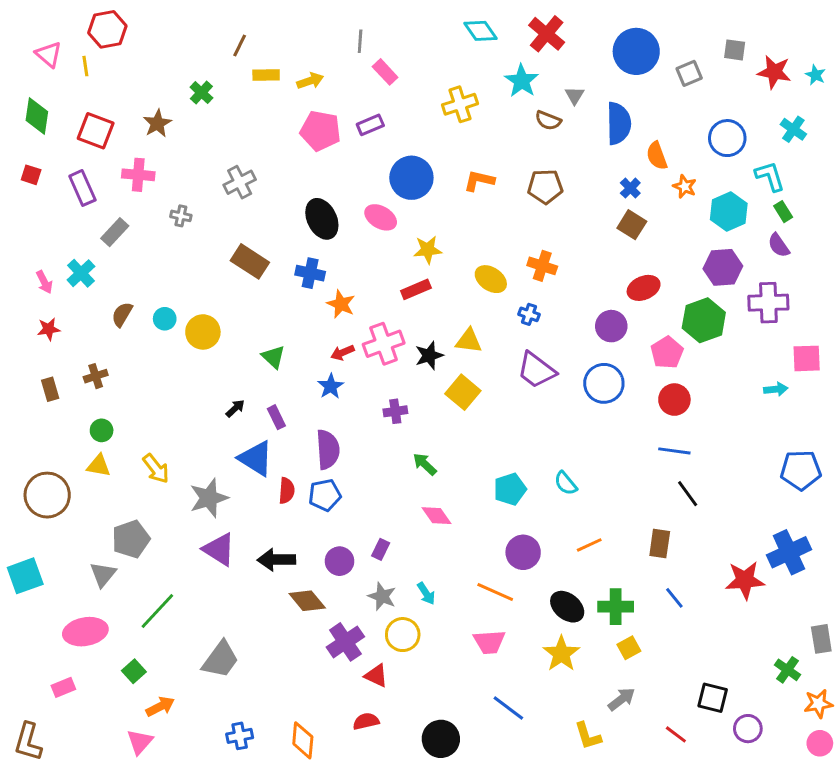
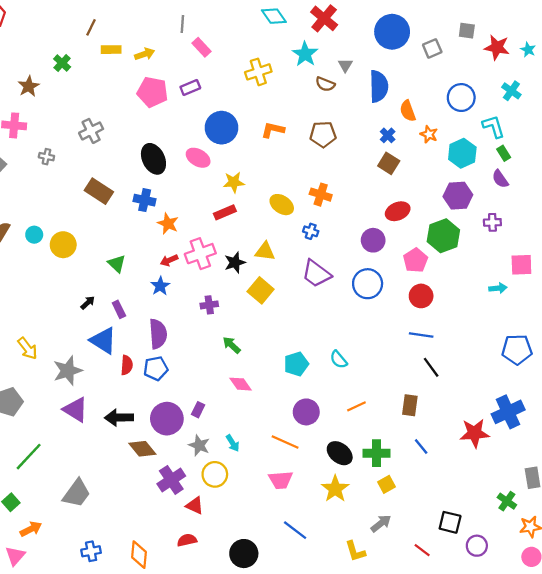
purple cross: (768, 303) -> (492, 222), size x0.6
purple circle: (340, 561) -> (167, 419), size x1.5

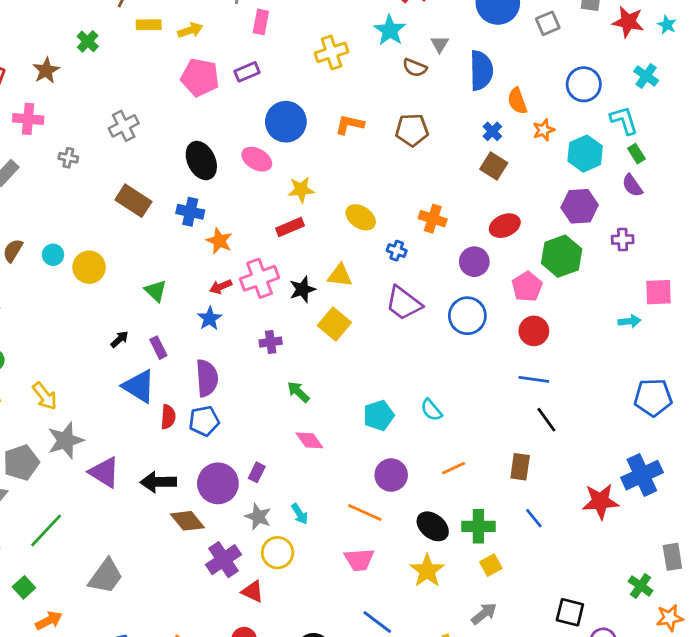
pink rectangle: (201, 47) -> (261, 22), turned 54
orange star: (429, 134) -> (544, 130), turned 30
orange cross: (321, 195) -> (433, 219), moved
gray star: (68, 371) -> (66, 440), moved

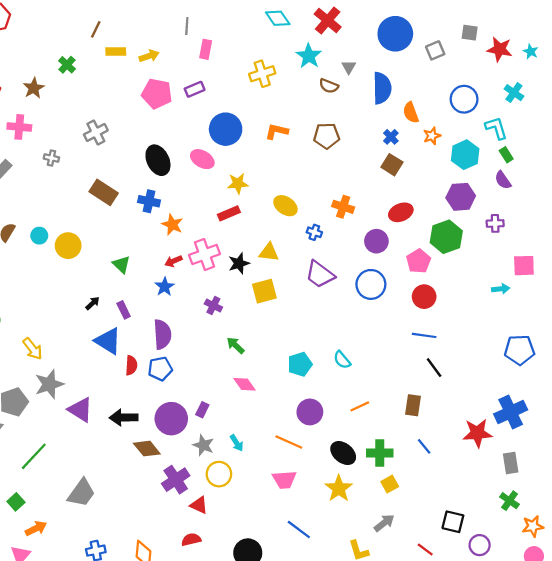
yellow square: (334, 324) -> (264, 291), turned 35
purple cross: (271, 342) -> (213, 305), turned 35
gray rectangle: (672, 557) -> (511, 463), moved

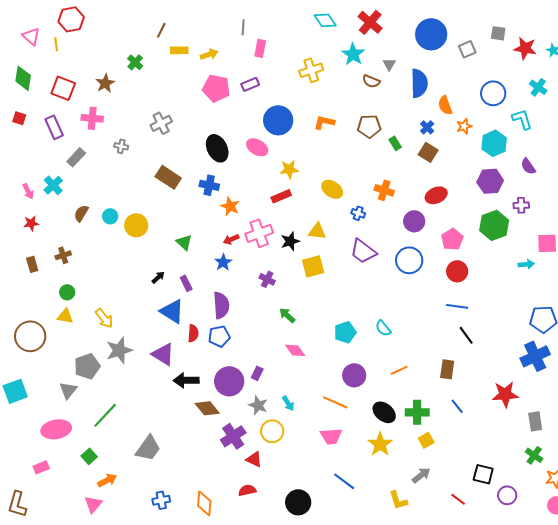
green rectangle: (506, 155) -> (395, 143), moved
green hexagon: (446, 237) -> (494, 225), moved
purple triangle: (80, 410) -> (163, 354), moved
blue cross: (511, 412) -> (535, 356), moved

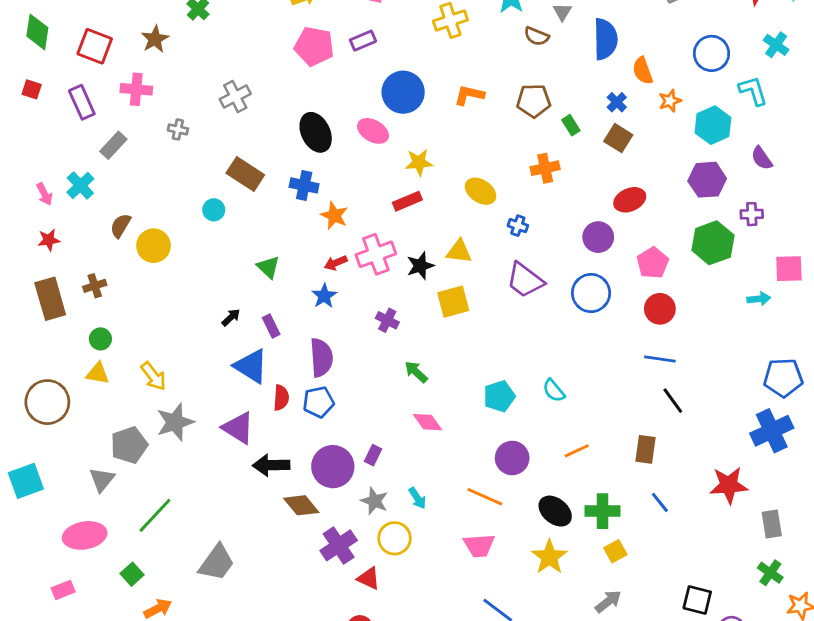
orange cross: (384, 190) -> (545, 168), moved, turned -30
cyan circle: (110, 216) -> (214, 210), moved
yellow circle: (136, 225) -> (153, 246), moved
brown rectangle: (32, 264) -> (50, 299), size x1.8

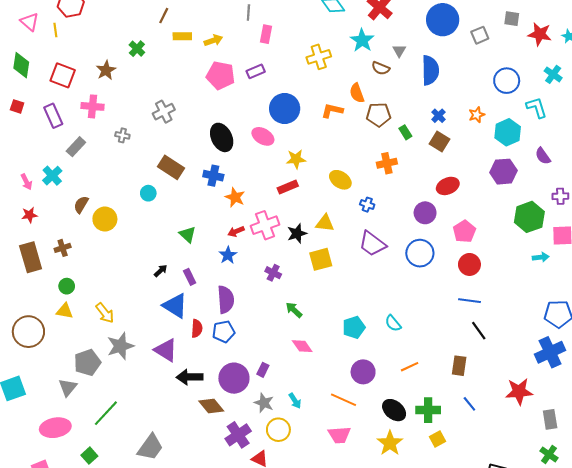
orange semicircle: (643, 71) -> (357, 93), moved
purple cross: (752, 214) -> (560, 196), moved
green hexagon: (713, 243) -> (529, 217), moved

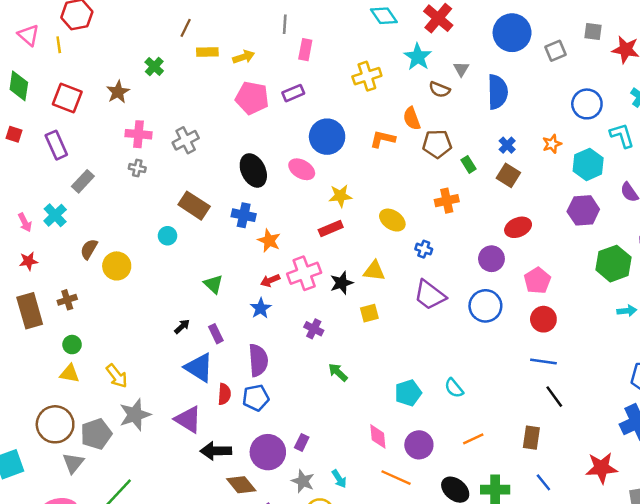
pink cross: (92, 106) -> (138, 134), moved
yellow square: (321, 259) -> (369, 313), size x0.7
brown circle: (28, 332) -> (55, 424), moved
pink diamond: (302, 346) -> (378, 436), moved, turned 30

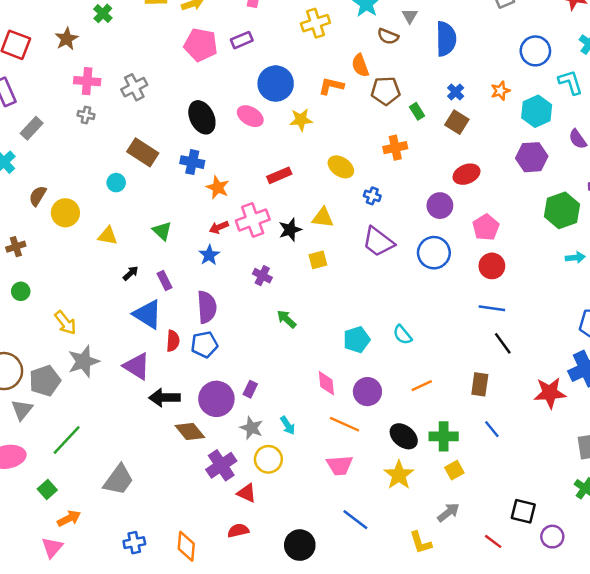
yellow star: (340, 196) -> (301, 120), moved
yellow triangle: (70, 374) -> (108, 236), moved
red star: (601, 468) -> (550, 393), moved

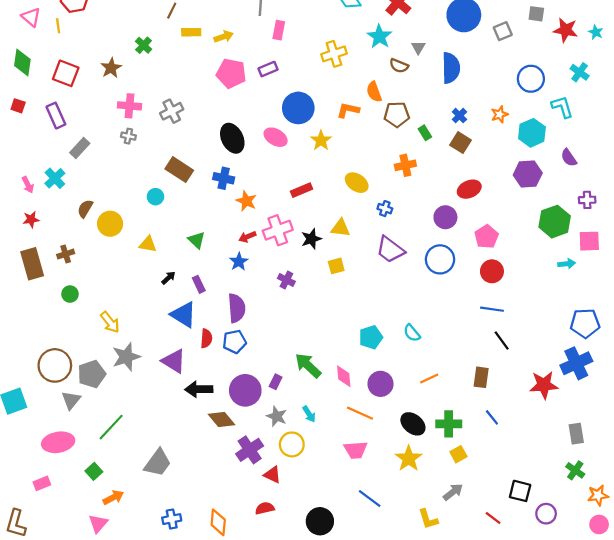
yellow star: (301, 120) -> (321, 140), turned -30
green arrow: (286, 319) -> (308, 365), moved, size x1.5

